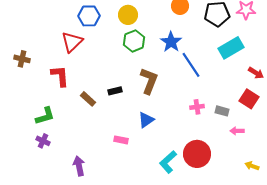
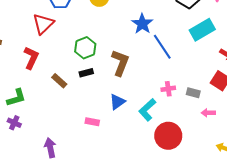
green hexagon: (134, 41) -> (85, 48), moved
red L-shape: (60, 76) -> (31, 58), turned 30
cyan L-shape: (168, 162) -> (147, 110), moved

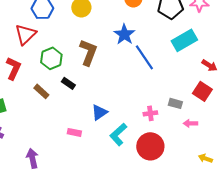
green hexagon: (85, 48) -> (51, 58), moved
brown L-shape: (120, 63) -> (88, 52), moved
black rectangle: (86, 73) -> (68, 83), turned 48
pink cross: (168, 89) -> (150, 113), moved
cyan L-shape: (147, 110) -> (118, 134), moved

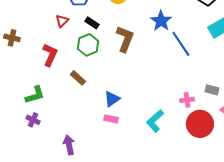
red triangle: (25, 34) -> (62, 21), size x0.6
black rectangle: (68, 83) -> (92, 23), moved
blue triangle: (99, 112) -> (112, 99), moved
red circle: (150, 146) -> (200, 124), moved

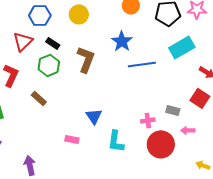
red triangle: (62, 21) -> (23, 41), size x1.5
blue line: (181, 44) -> (142, 64), turned -64
blue triangle: (112, 99) -> (94, 116), moved, turned -30
cyan L-shape: (155, 121) -> (116, 141), turned -40

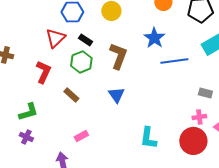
gray rectangle: (173, 110) -> (205, 93), moved
blue triangle: (94, 116) -> (116, 95), moved
pink cross: (148, 120) -> (199, 117), moved
pink rectangle: (72, 139) -> (81, 136), moved, turned -40

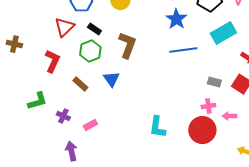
blue star: (154, 38) -> (176, 19), moved
blue triangle: (116, 95) -> (111, 79), moved
purple cross: (26, 137) -> (63, 116), moved

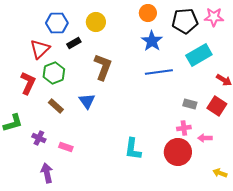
black rectangle: (94, 29) -> (74, 43), moved, turned -64
green hexagon: (90, 51) -> (54, 73), moved
pink rectangle: (90, 125) -> (66, 147), turned 48

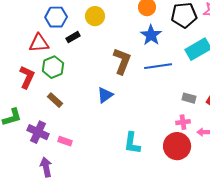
red triangle: (40, 49) -> (39, 43), turned 40
brown L-shape: (103, 67) -> (122, 61), moved
blue triangle: (87, 101) -> (105, 95), moved, turned 30
purple cross: (39, 138) -> (38, 132), size x1.5

